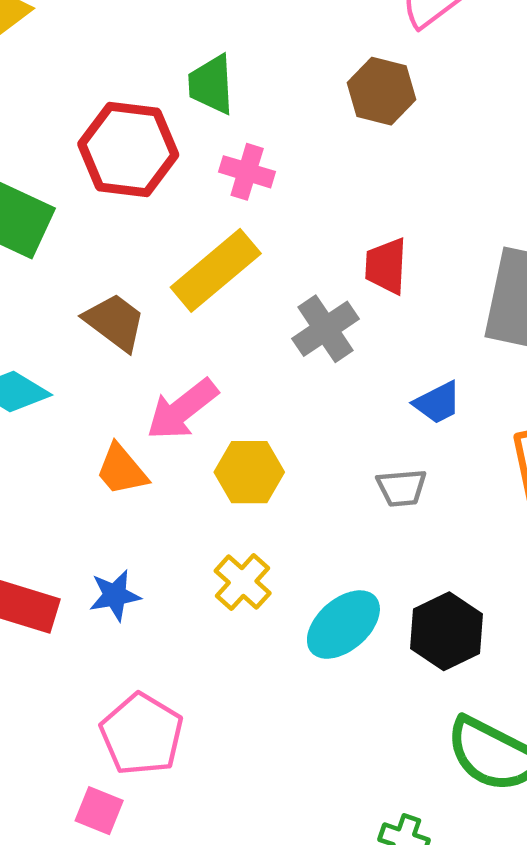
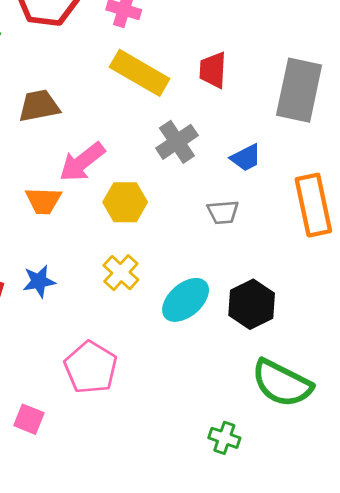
yellow rectangle: (216, 270) -> (140, 73), moved, turned 70
brown trapezoid: (115, 322) -> (39, 106), turned -48
gray cross: (325, 329) -> (177, 142), moved
orange trapezoid: (122, 470) -> (43, 201), turned -48
pink pentagon: (142, 734) -> (91, 367), moved

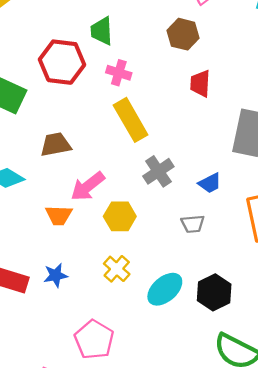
red trapezoid: (213, 70) -> (200, 83), moved
yellow rectangle: (140, 73) -> (131, 120), turned 30

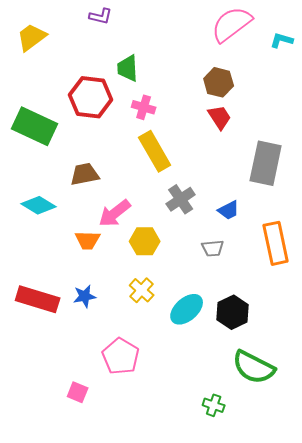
brown hexagon: (183, 34) -> (219, 82), moved
red trapezoid: (200, 83) -> (220, 117), turned 144

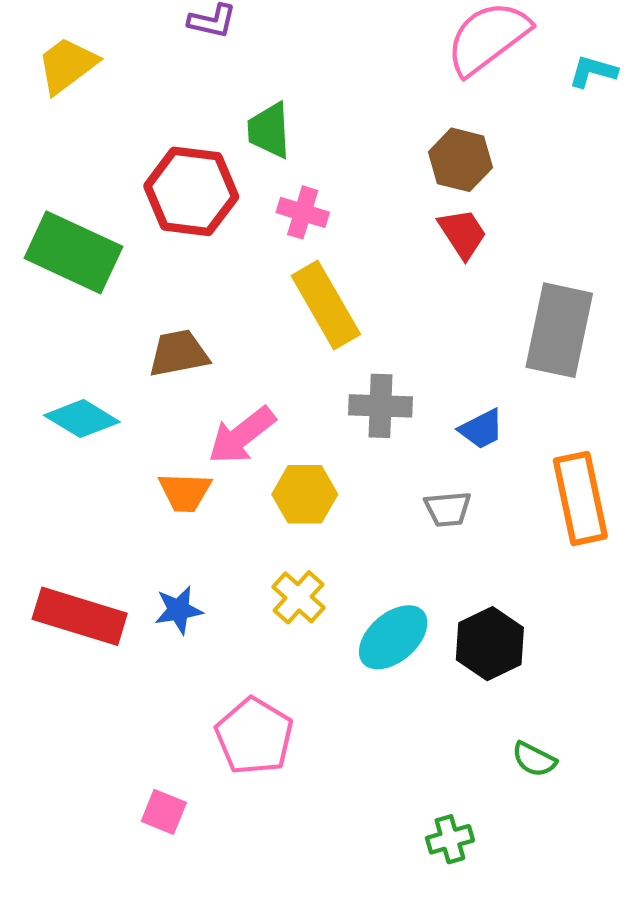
gray cross: (181, 199) -> (381, 406), turned 36
green semicircle: (254, 367) -> (534, 759), size x0.5
green cross: (214, 405) -> (450, 839), turned -35

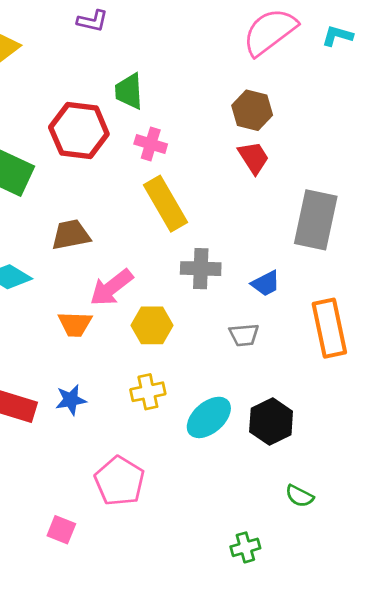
cyan L-shape: (593, 71) -> (337, 36), moved
yellow cross: (298, 597) -> (148, 392), turned 36

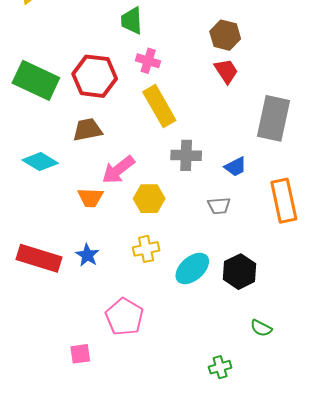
red hexagon: (79, 131) -> (95, 76), moved
blue star: (71, 400) -> (87, 255), turned -30
pink square: (61, 530) -> (80, 354), turned -30

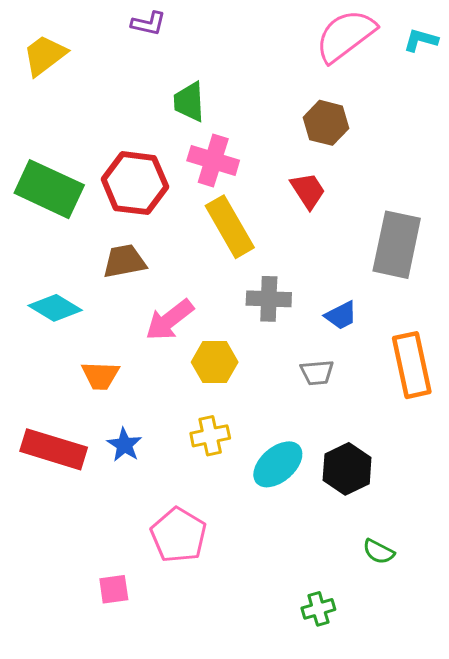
pink cross: (148, 61) -> (213, 160), size x1.4
red trapezoid: (226, 71) -> (308, 191), moved
orange trapezoid: (90, 198) -> (100, 376), moved

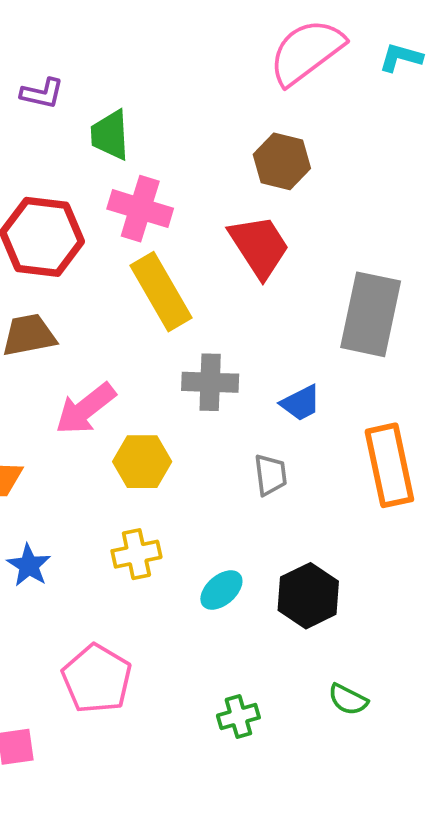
purple L-shape: (148, 24) -> (42, 93), moved
red trapezoid: (308, 191) -> (259, 246), size x1.4
gray trapezoid: (317, 373) -> (271, 475), turned -92
cyan ellipse: (278, 464) -> (221, 590), size x0.7
green cross: (318, 609) -> (238, 717), moved

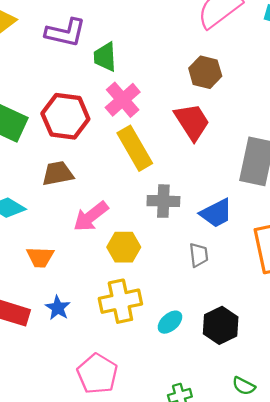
purple L-shape: (42, 93) -> (65, 33), size x1.6
pink cross: (140, 209) -> (123, 100), turned 32
blue trapezoid: (301, 403) -> (216, 213), size x1.4
yellow cross: (136, 554) -> (120, 301), size x1.5

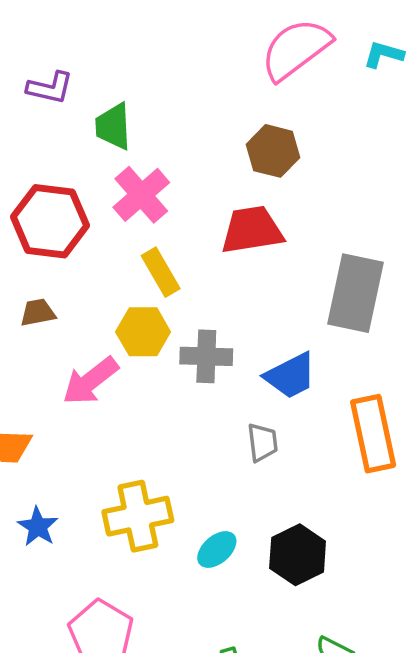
purple L-shape: (65, 33) -> (50, 88), size x0.7
red trapezoid: (192, 122) -> (252, 230), turned -66
yellow rectangle: (135, 148) -> (161, 272), size x0.7
brown trapezoid: (58, 173) -> (38, 312), size x0.7
yellow hexagon: (124, 247) -> (143, 332), moved

